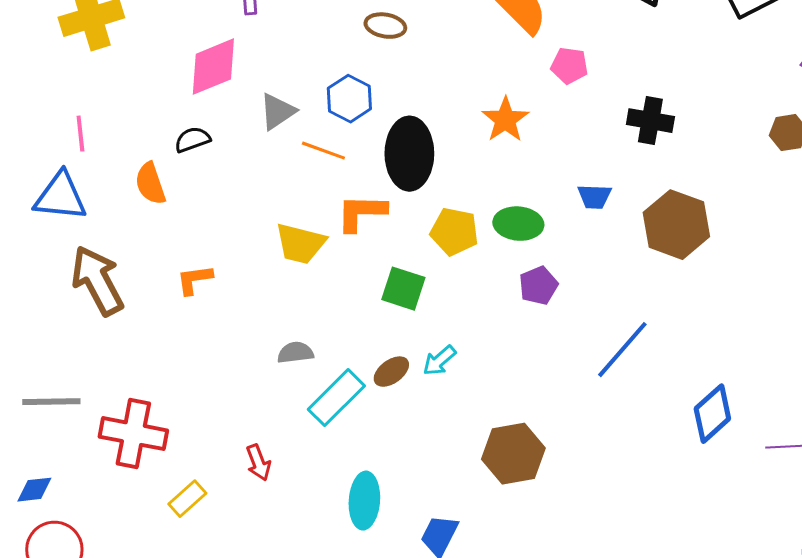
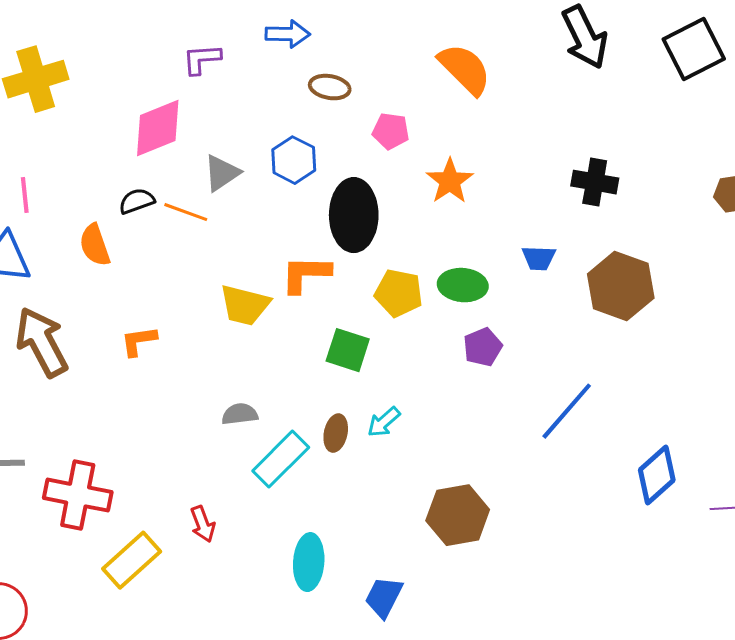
pink pentagon: (569, 66) -> (391, 131), moved
orange line: (323, 151) -> (186, 212), moved
brown ellipse: (391, 372) -> (336, 433), turned -42
yellow rectangle: (187, 499) -> (132, 560), size x1.5

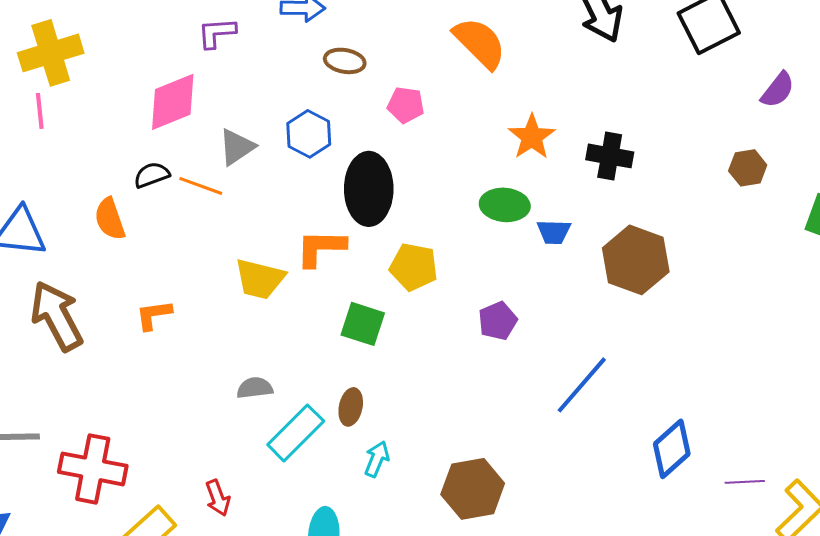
orange star: (450, 181) -> (532, 137), moved
pink line: (25, 195) -> (40, 111), moved
green ellipse: (463, 285) -> (505, 205), moved
cyan arrow: (384, 422) -> (377, 459), moved, turned 153

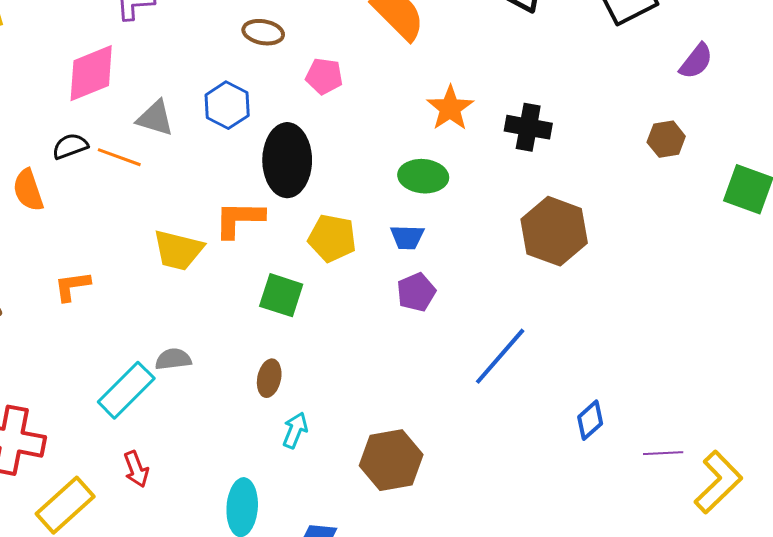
gray triangle: (237, 147) -> (155, 118), turned 51
blue trapezoid: (554, 232) -> (407, 237), moved
cyan rectangle: (296, 433) -> (126, 390), moved
blue diamond: (672, 449) -> (590, 420), size x0.7

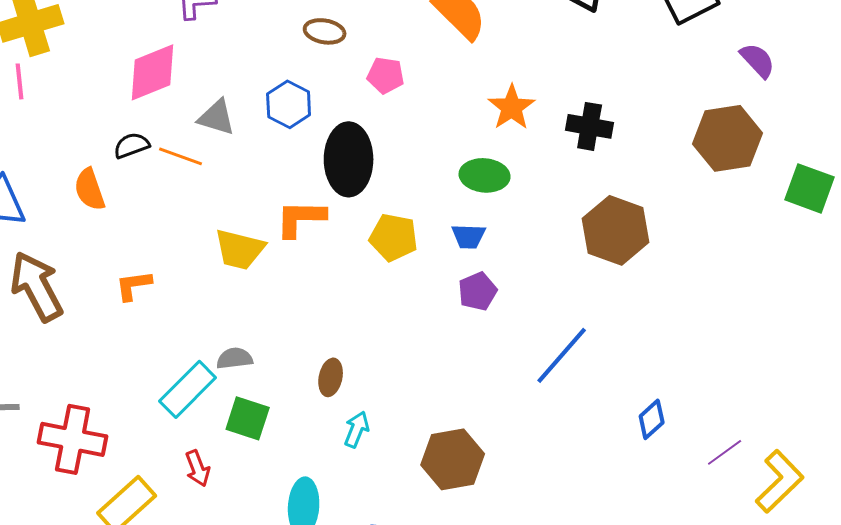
purple semicircle: (696, 61) -> (758, 60), turned -81
brown hexagon: (666, 139) -> (728, 138), size x1.8
green square: (281, 295) -> (248, 418), moved
purple line: (663, 453) -> (725, 452), turned -33

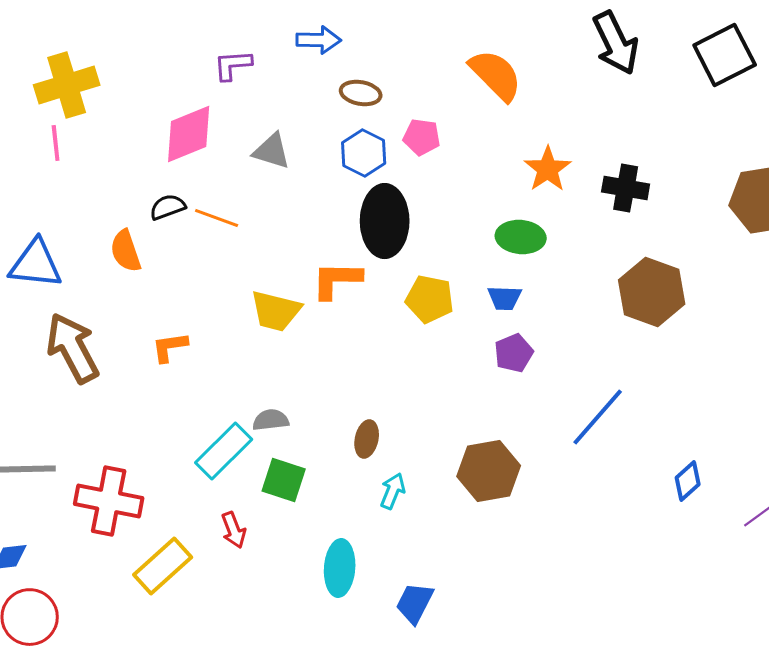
blue hexagon: (289, 104) -> (364, 153), moved
gray triangle: (217, 117) -> (272, 151), moved
brown hexagon: (453, 459) -> (489, 471), moved

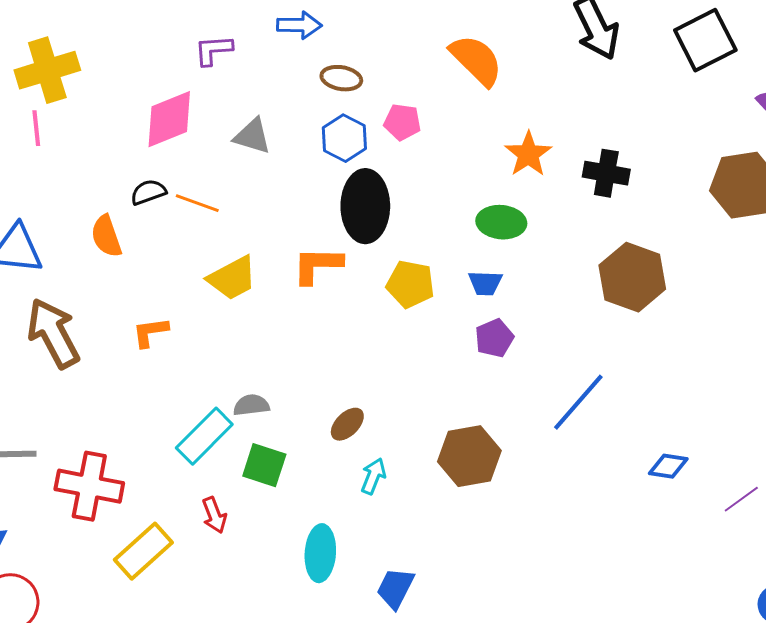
yellow trapezoid: (276, 311) -> (232, 278), moved, turned -42
brown ellipse: (367, 439) -> (347, 424), turned 33
blue diamond: (688, 481) -> (668, 466), turned 51

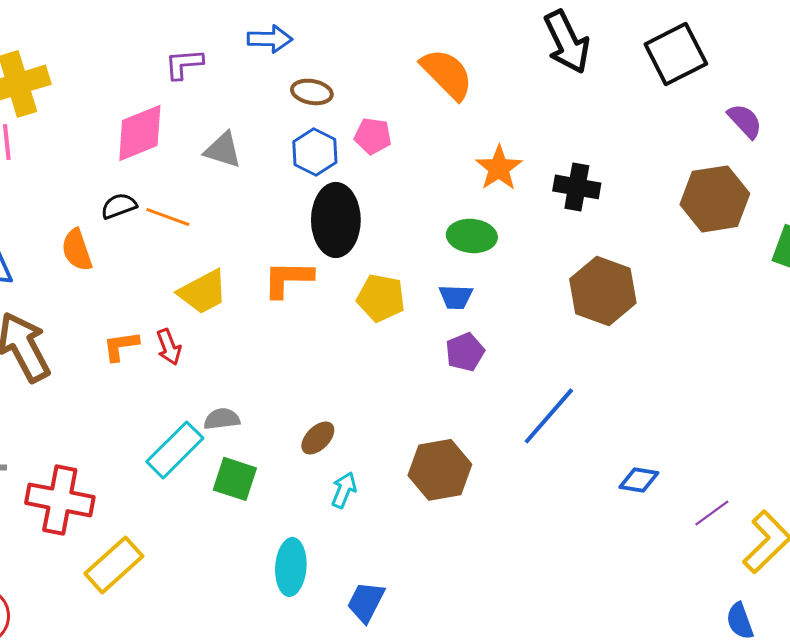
red arrow: (214, 515) -> (169, 347), moved

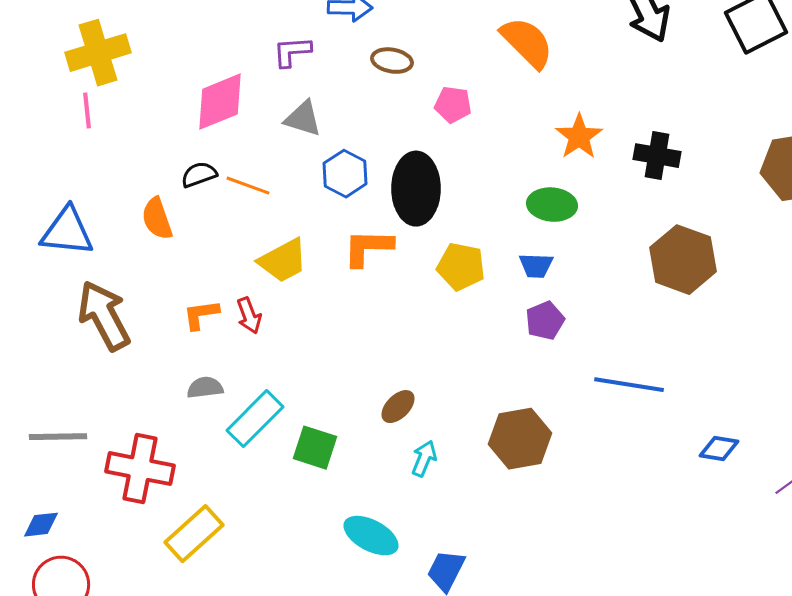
purple L-shape: (184, 64) -> (292, 52), moved
blue hexagon: (315, 152) -> (345, 174), moved
blue line: (549, 416) -> (629, 385), turned 58
gray semicircle: (222, 419) -> (205, 388), moved
cyan ellipse: (291, 567) -> (371, 536), turned -66

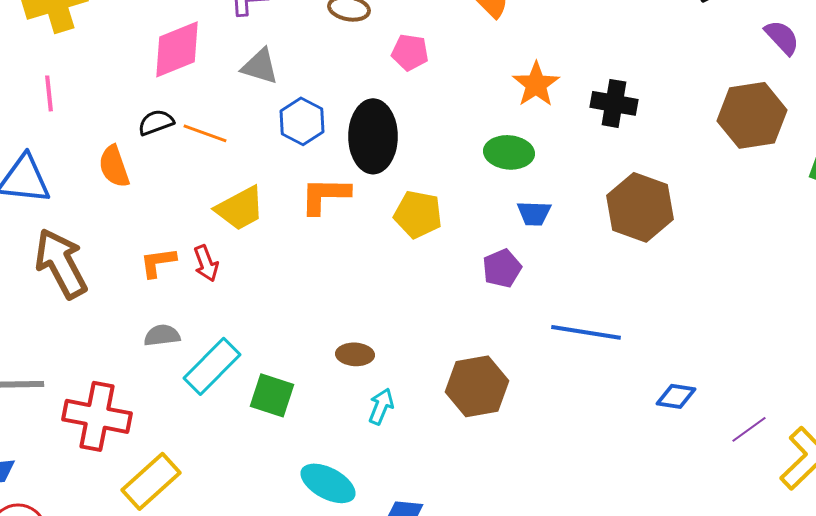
pink line: (87, 111) -> (49, 93), moved
blue trapezoid: (536, 266) -> (534, 213), moved
brown ellipse: (398, 407) -> (355, 354), turned 48

